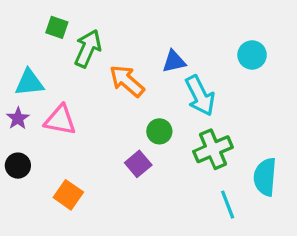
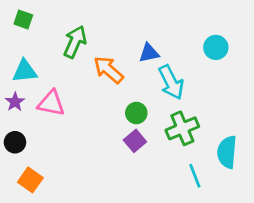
green square: (57, 27) -> (23, 20), moved
purple square: (138, 164) -> (135, 141), moved
orange square: (68, 195) -> (30, 180), moved

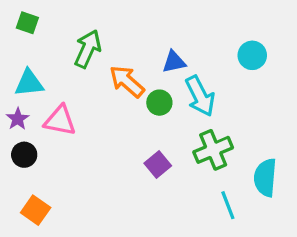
green circle: (136, 113) -> (159, 103), moved
black circle: (15, 142) -> (24, 155), moved

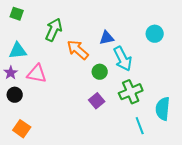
green circle: (159, 103) -> (100, 72), moved

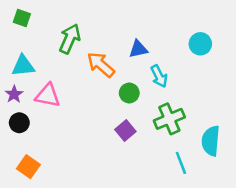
cyan arrow: (123, 59) -> (159, 76), size x0.7

